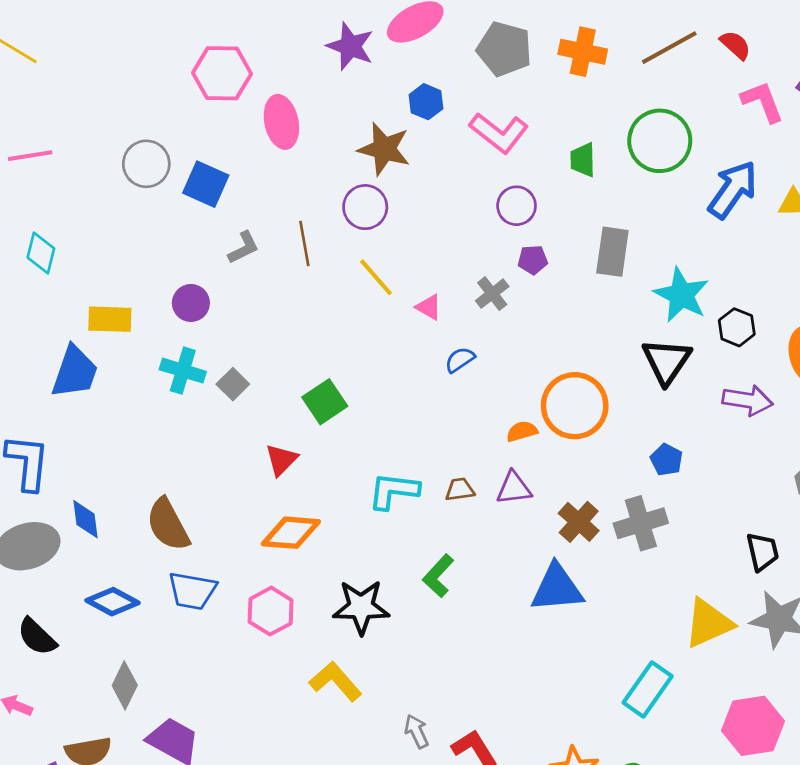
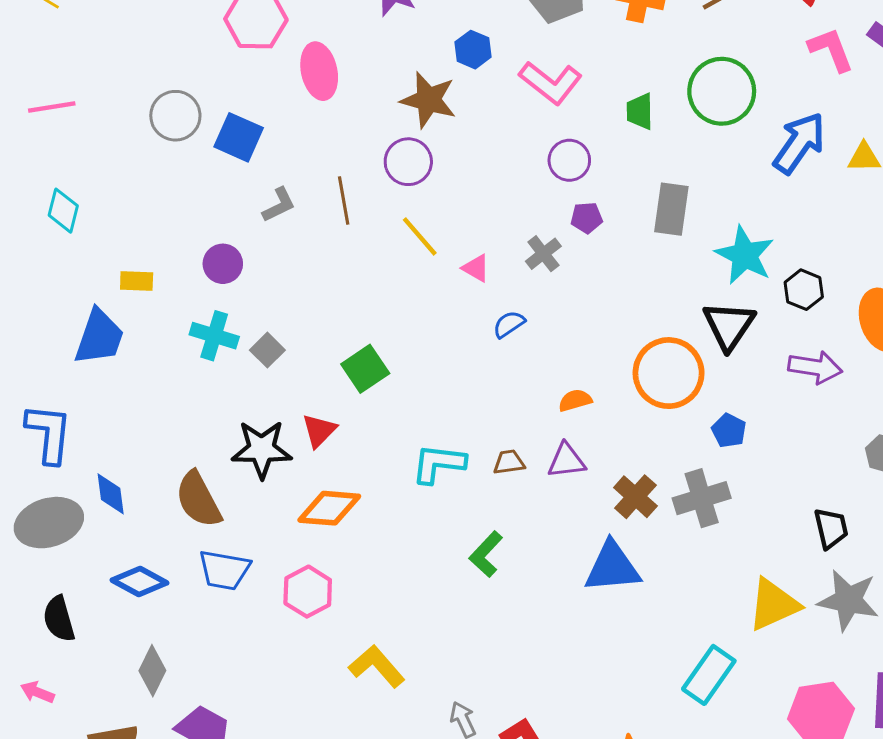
yellow rectangle: (110, 319) -> (137, 281), size x0.7
orange circle: (575, 406) -> (669, 373), moved
black star: (361, 607) -> (262, 449), moved
black semicircle: (37, 637) -> (59, 619), turned 30

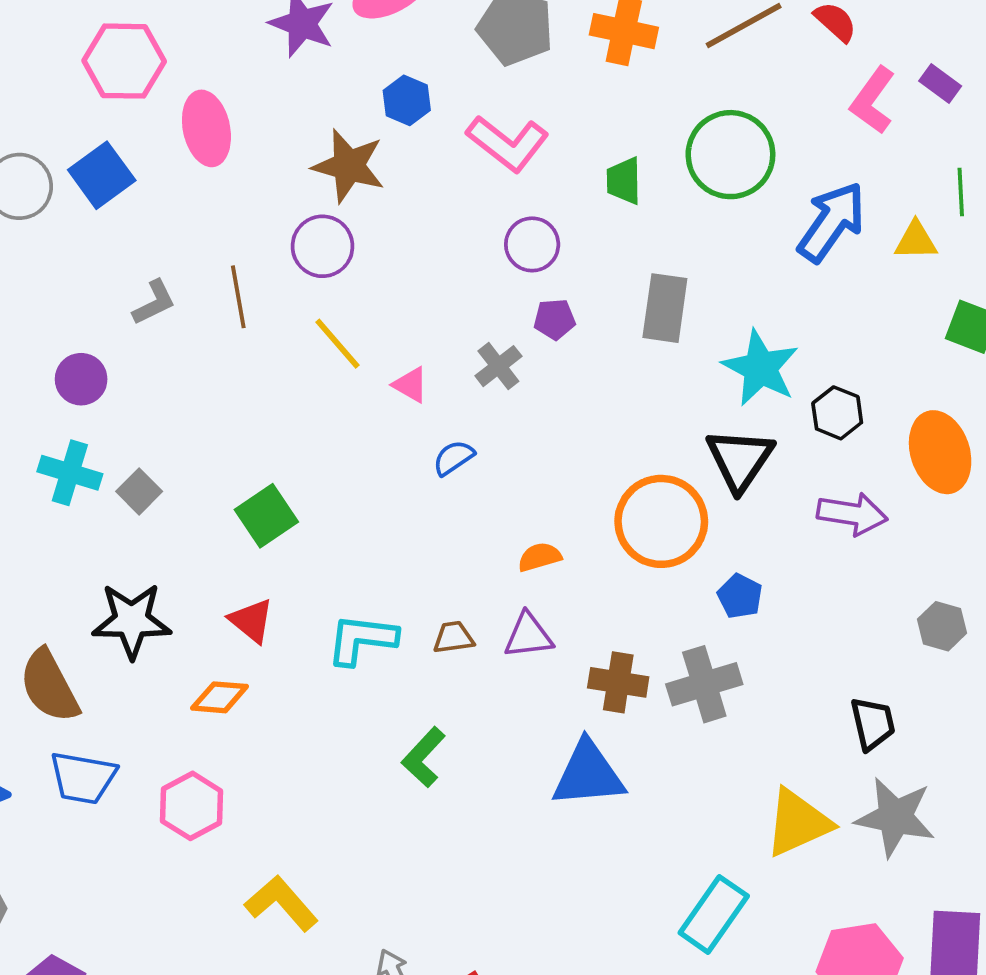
pink L-shape: (831, 50) -> (873, 100), turned -123
blue square: (239, 137) -> (102, 175), moved, turned 30
red triangle: (319, 431) -> (251, 621), moved, turned -36
brown cross: (635, 497) -> (618, 682), turned -33
orange diamond: (329, 508) -> (220, 697), size x0.7

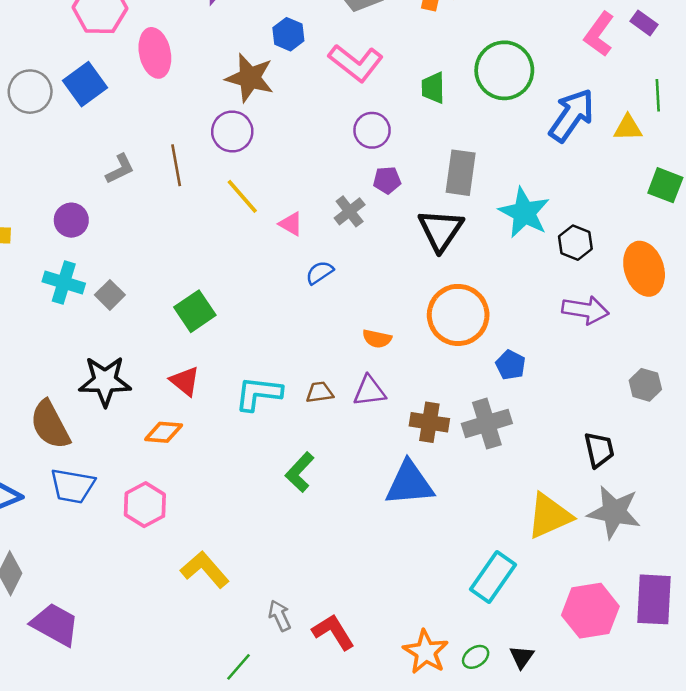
black triangle: (740, 460) -> (441, 230), moved
orange semicircle: (540, 557) -> (377, 339), turned -152

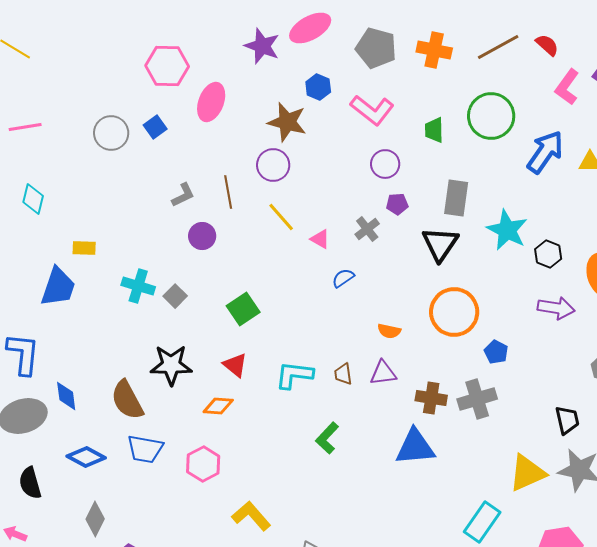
pink ellipse: (155, 53) -> (211, 102), turned 33
blue square: (85, 84) -> (155, 127), size x0.7
purple circle: (71, 220) -> (202, 236), moved
brown trapezoid: (320, 392) -> (343, 374), turned -90

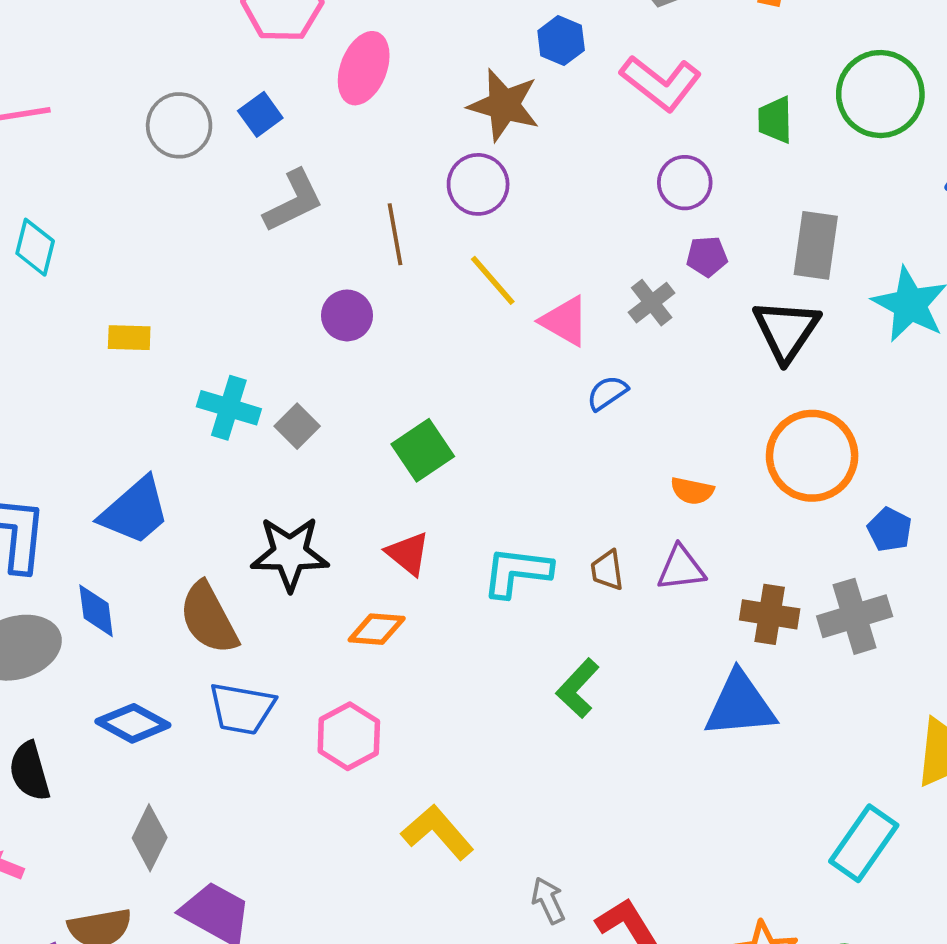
gray L-shape: (183, 195) -> (293, 201), moved, size x1.4
pink triangle: (320, 239) -> (565, 321), size x1.4
blue trapezoid: (58, 287) -> (135, 511), moved, turned 30

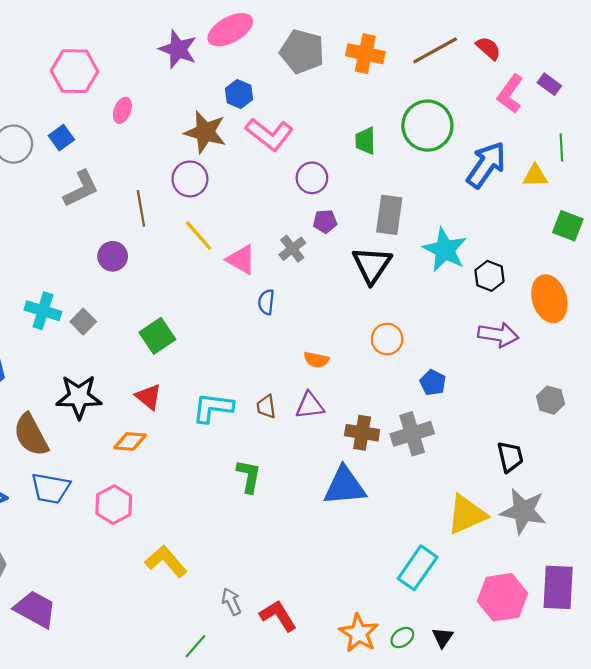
pink ellipse: (364, 68) -> (122, 110), size x0.6
pink L-shape: (661, 83) -> (269, 134), moved
blue semicircle: (607, 393) -> (266, 302), turned -50
orange circle: (812, 456) -> (387, 339), size x0.6
green L-shape: (578, 688) -> (249, 476), turned 148

